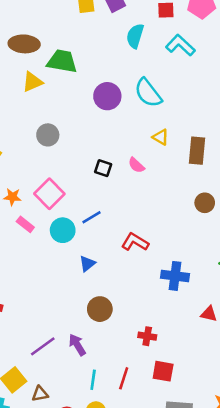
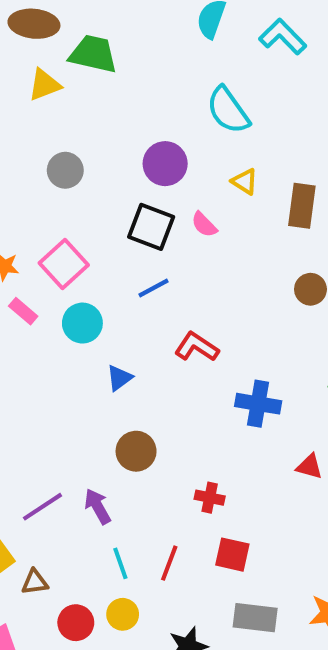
purple circle: (107, 96) -> (165, 164), moved
black square: (103, 168) -> (151, 227), size x1.6
blue line: (91, 217) -> (154, 288), moved
cyan line: (93, 380) -> (120, 563), turned -30

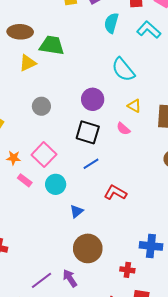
pink semicircle: (204, 225) -> (123, 129), moved
blue cross: (258, 404) -> (151, 246), moved
brown circle: (136, 451) -> (88, 248), size x1.4

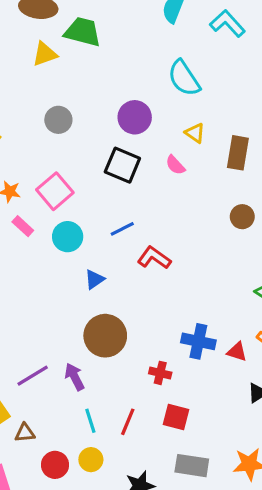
blue line: (91, 164) -> (122, 229), moved

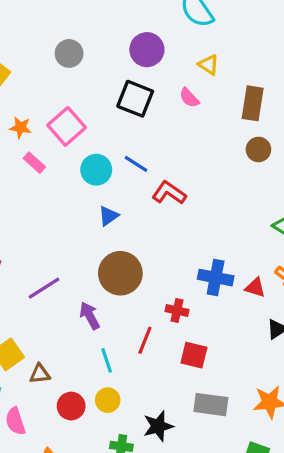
brown rectangle: (238, 153) -> (253, 103), moved
blue line: (122, 229) -> (136, 164), turned 60
cyan circle: (68, 237) -> (96, 170), moved
purple line: (33, 376) -> (44, 288), moved
red line: (128, 422) -> (145, 340), moved

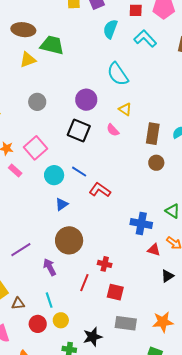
blue cross: (216, 278) -> (141, 224), moved
cyan line: (107, 360) -> (49, 300), moved

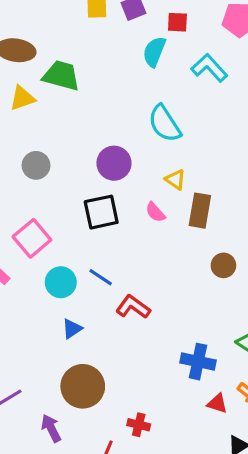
red square: (136, 10) -> (177, 22), moved
black square: (79, 131) -> (101, 212), turned -35
brown rectangle: (153, 134) -> (200, 211), moved

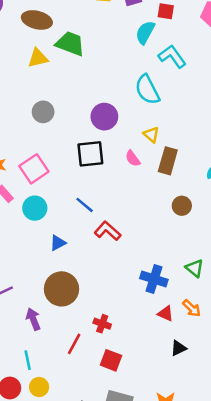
cyan L-shape: (209, 68) -> (172, 56), moved
cyan circle: (61, 282) -> (35, 208), moved

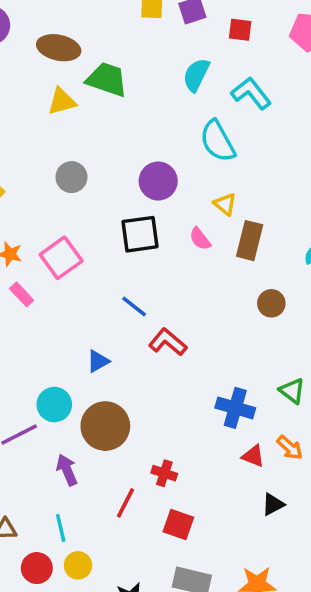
cyan semicircle: (145, 32) -> (196, 75), moved
cyan circle: (35, 208) -> (54, 405), moved

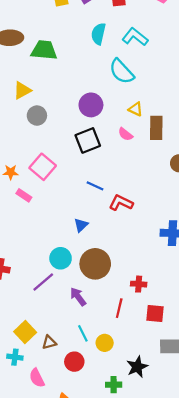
yellow triangle: (62, 101) -> (22, 90), moved
yellow circle: (78, 565) -> (105, 343), moved

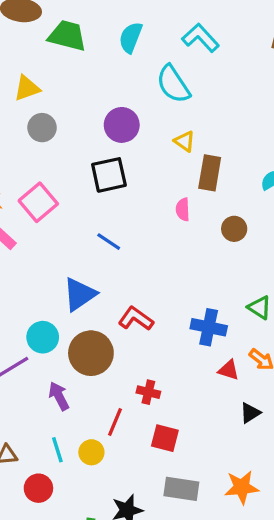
cyan semicircle: (98, 34) -> (131, 37), moved
pink semicircle: (125, 134) -> (183, 209), moved, turned 40
red L-shape: (121, 203) -> (136, 319), moved
blue triangle: (81, 225) -> (80, 294), size x1.6
yellow circle: (105, 343) -> (91, 452), moved

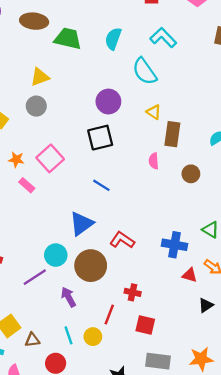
gray circle: (42, 128) -> (36, 106), moved

